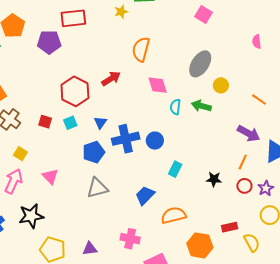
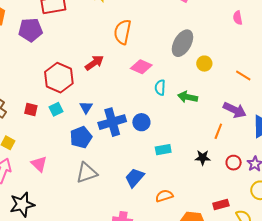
pink diamond: (158, 85) -> (141, 67), turned -45
green arrow: (201, 106) -> (188, 97), moved
orange line: (243, 162) -> (218, 131), moved
cyan rectangle: (175, 169) -> (163, 150), turned 56
orange semicircle: (173, 215) -> (164, 196), size x0.7

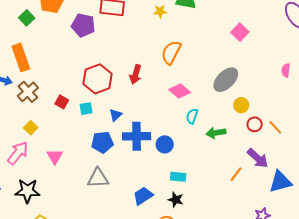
red arrow: (94, 63) -> (136, 74), turned 126
green arrow: (188, 97) -> (216, 133), turned -36
black star: (203, 158) -> (176, 200), moved
red circle: (234, 163) -> (255, 124), moved

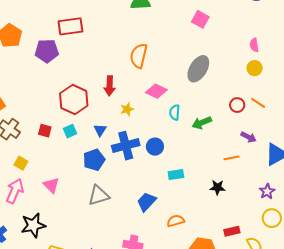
yellow star: (160, 11) -> (127, 109), moved
yellow circle: (241, 105) -> (255, 68), moved
purple arrow: (258, 158) -> (248, 137), size x0.7
orange line: (236, 174) -> (232, 158), turned 56
black star: (176, 200) -> (217, 187), moved

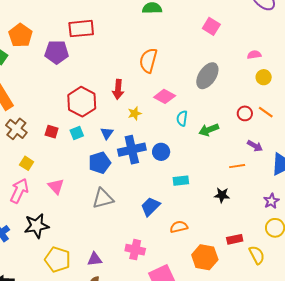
pink semicircle: (254, 45) -> (254, 55), moved, turned 88

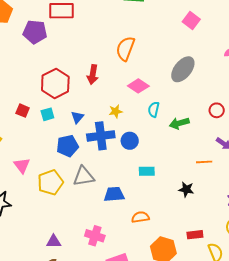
yellow star: (135, 113) -> (116, 111), moved
gray triangle: (103, 199) -> (84, 176), moved
blue trapezoid: (150, 207) -> (114, 194), turned 35
yellow pentagon: (58, 260) -> (50, 182), moved, turned 30

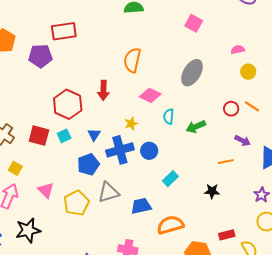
red square: (23, 111) -> (39, 136), size x1.5
cyan rectangle: (147, 171) -> (170, 179), turned -35
orange semicircle: (140, 217) -> (170, 225), size x1.5

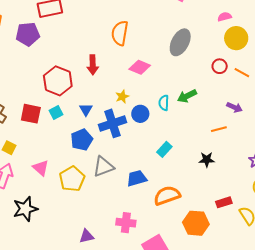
yellow circle: (248, 72) -> (236, 38), size x1.5
red circle: (231, 109) -> (220, 66), moved
cyan semicircle: (169, 116) -> (164, 103), moved
blue circle: (149, 151) -> (140, 114), moved

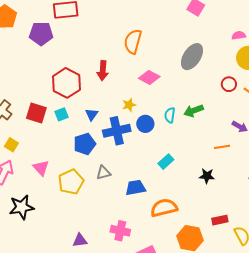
gray triangle: (103, 167) -> (103, 173), size x0.7

